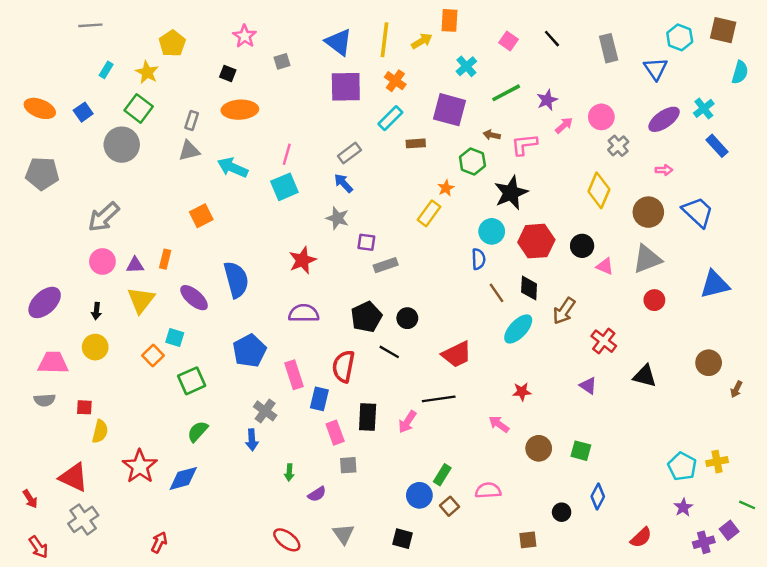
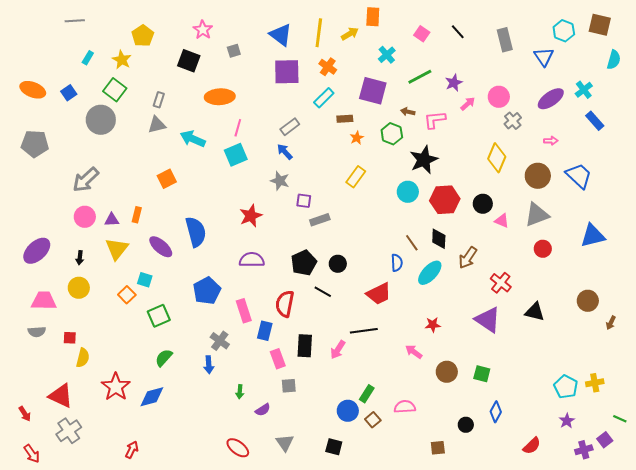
black square: (228, 74) -> (189, 61), size x1.6
orange ellipse: (240, 110) -> (220, 97), moved
orange star: (446, 188) -> (357, 138), moved
blue semicircle: (478, 259) -> (397, 263), moved
purple triangle: (588, 386) -> (488, 320), size x1.8

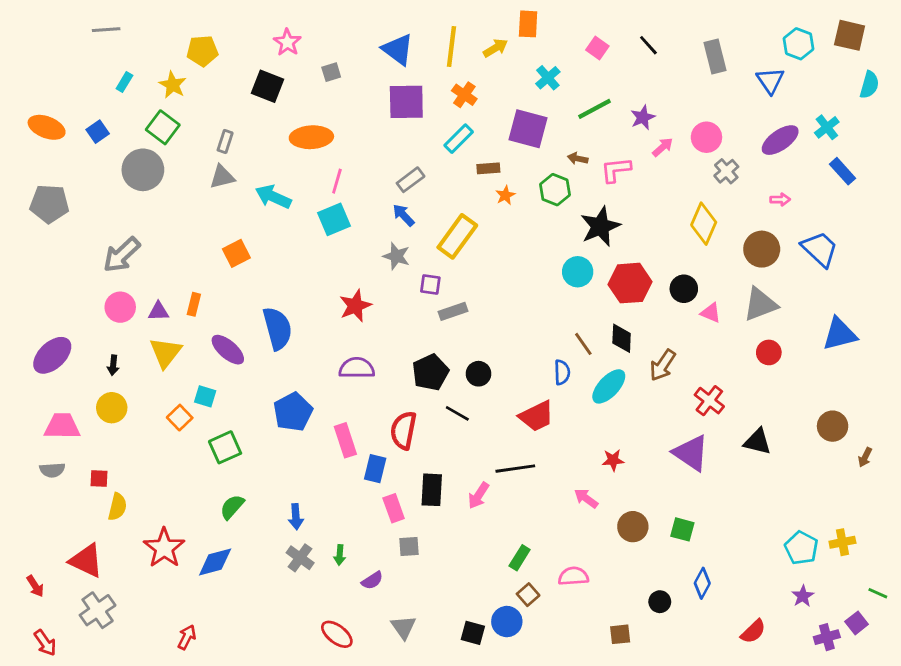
yellow pentagon: (143, 36) -> (202, 51), turned 30
yellow rectangle: (356, 177) -> (457, 236), moved, size x1.4
gray cross: (220, 341) -> (300, 558), moved
blue circle: (348, 411) -> (507, 622), moved

